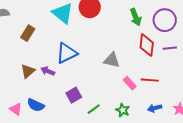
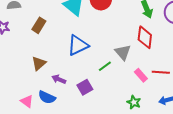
red diamond: (147, 45) -> (145, 37), moved
gray triangle: (112, 60) -> (123, 52), turned 36
purple arrow: (48, 71) -> (59, 79), moved
green line: (94, 109) -> (105, 66), moved

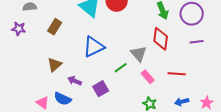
pink rectangle: (141, 75) -> (148, 77), moved

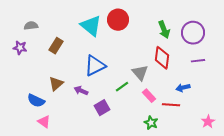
red line: (177, 74) -> (171, 105), moved
purple arrow: (75, 81) -> (81, 91), moved
blue semicircle: (63, 99) -> (36, 101), moved
blue arrow: (182, 102) -> (183, 88), moved

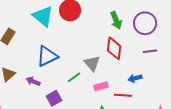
pink rectangle: (149, 96) -> (101, 86), turned -64

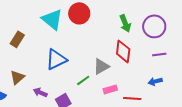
gray triangle: (92, 63) -> (101, 66), turned 42
blue arrow: (135, 78) -> (155, 81), moved
purple arrow: (33, 81) -> (40, 92), moved

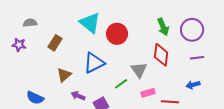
red circle: (79, 13) -> (117, 34), moved
gray triangle: (101, 66) -> (139, 70), turned -36
brown triangle: (17, 77) -> (64, 75), moved

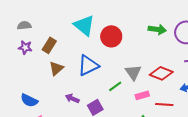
green arrow: (163, 27) -> (157, 29), turned -60
purple star: (19, 45) -> (25, 47), moved
red diamond: (161, 55) -> (161, 73), moved, turned -75
brown triangle: (64, 75) -> (56, 68), moved

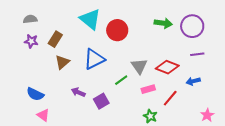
red line: (164, 104) -> (170, 98), turned -54

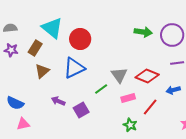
cyan triangle: (90, 19) -> (52, 28), moved
red circle: (117, 30) -> (80, 39), moved
pink triangle: (43, 115) -> (23, 124), turned -48

